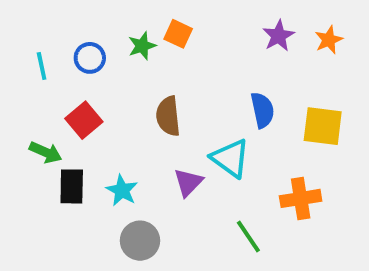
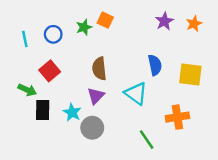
purple triangle: (188, 182) -> (96, 96), moved
gray circle: (140, 241) -> (92, 128), moved

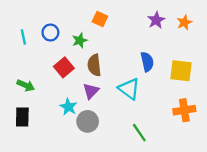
green star: (84, 27) -> (80, 40), moved
red square: (50, 71) -> (64, 67), moved
black rectangle: (43, 110) -> (22, 117), moved
orange cross: (177, 117) -> (184, 110), moved

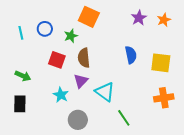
orange square: (100, 19) -> (89, 17), size x1.5
red square: (64, 67) -> (57, 60), turned -30
cyan triangle: (129, 89) -> (105, 92), moved
gray circle: (88, 121) -> (78, 120), moved

